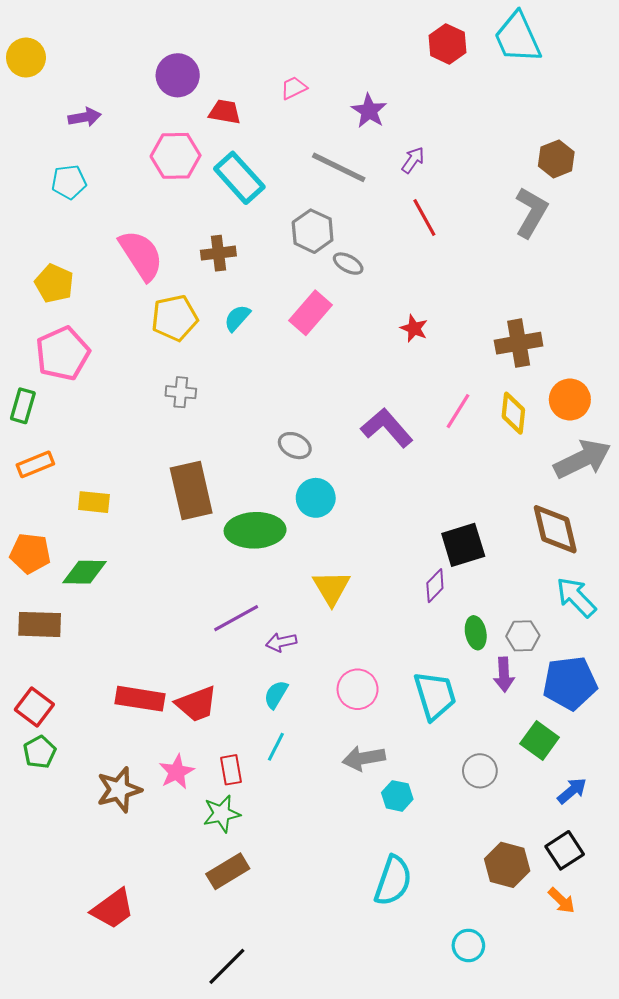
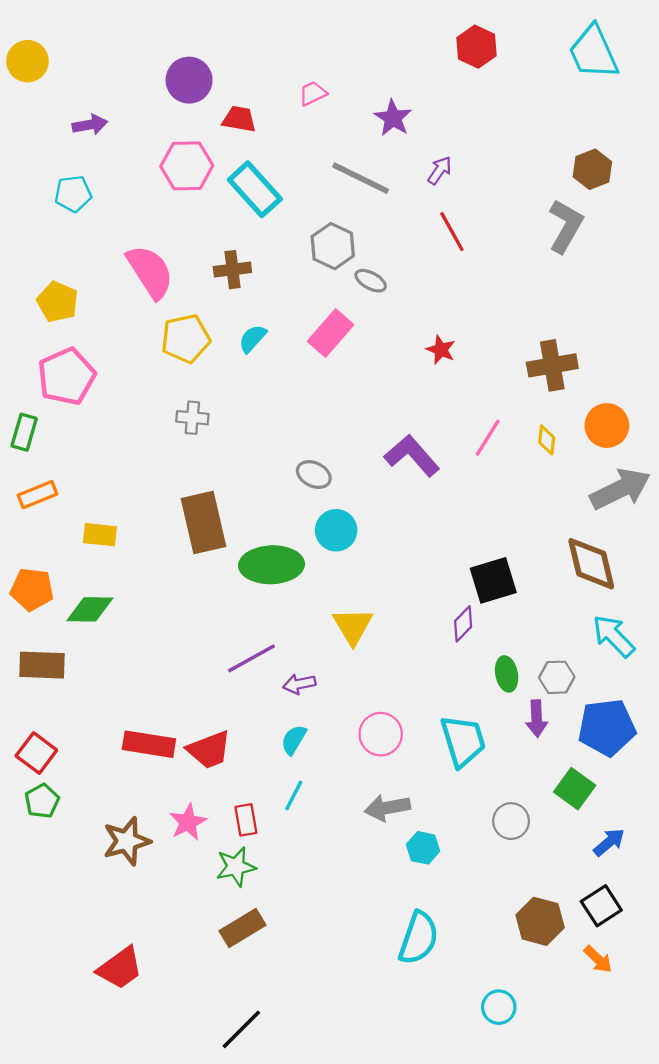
cyan trapezoid: (518, 38) -> (593, 52), moved
yellow diamond: (513, 413) -> (547, 440), size x0.7

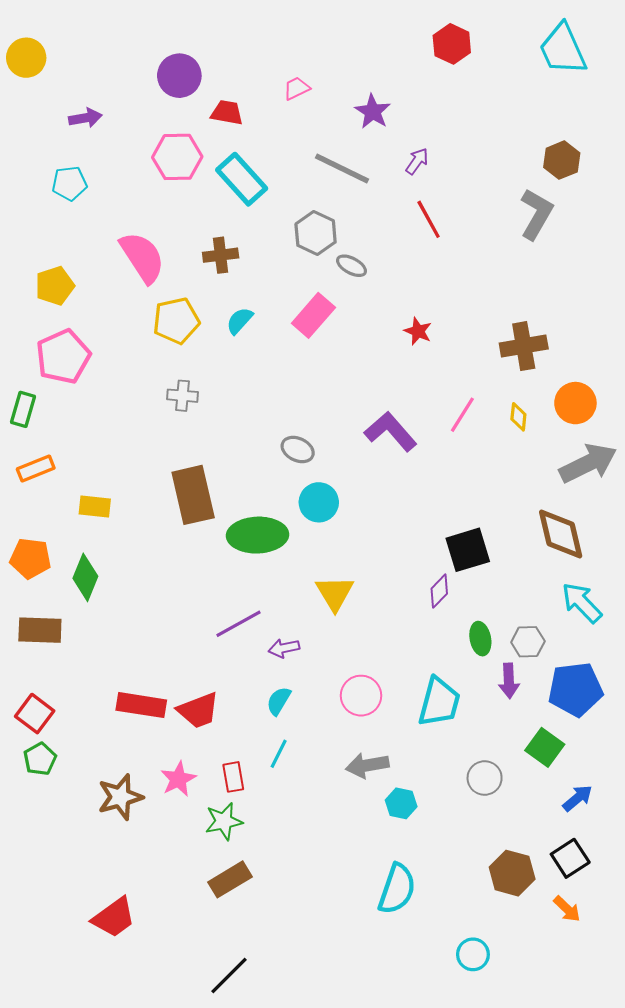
yellow pentagon: (58, 302) -> (55, 286), turned 30
green diamond: (90, 609) -> (85, 577), turned -69
cyan trapezoid: (463, 741) -> (439, 702), turned 32

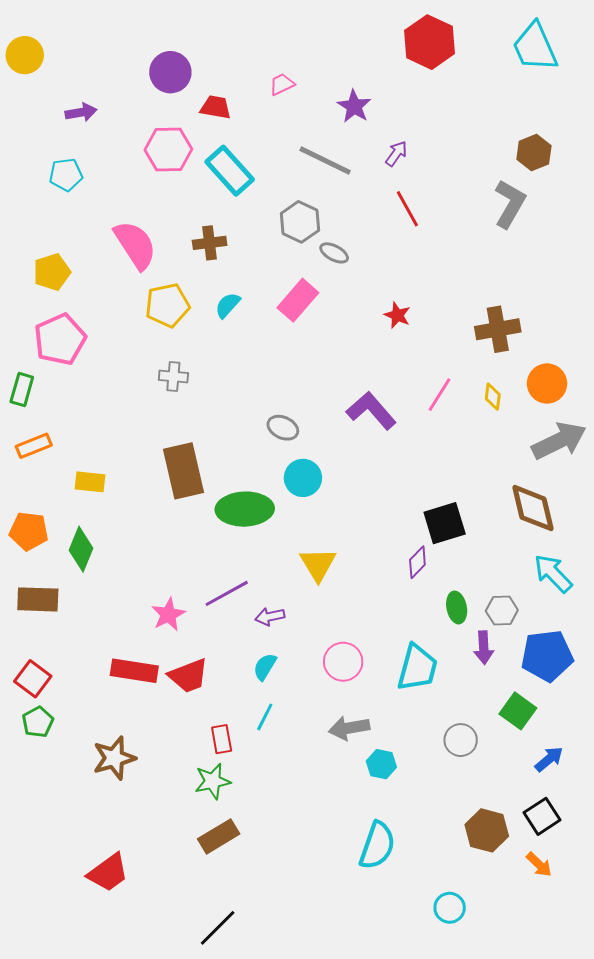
red hexagon: (452, 44) -> (429, 42), size x1.4
pink star: (178, 779) -> (168, 614), moved

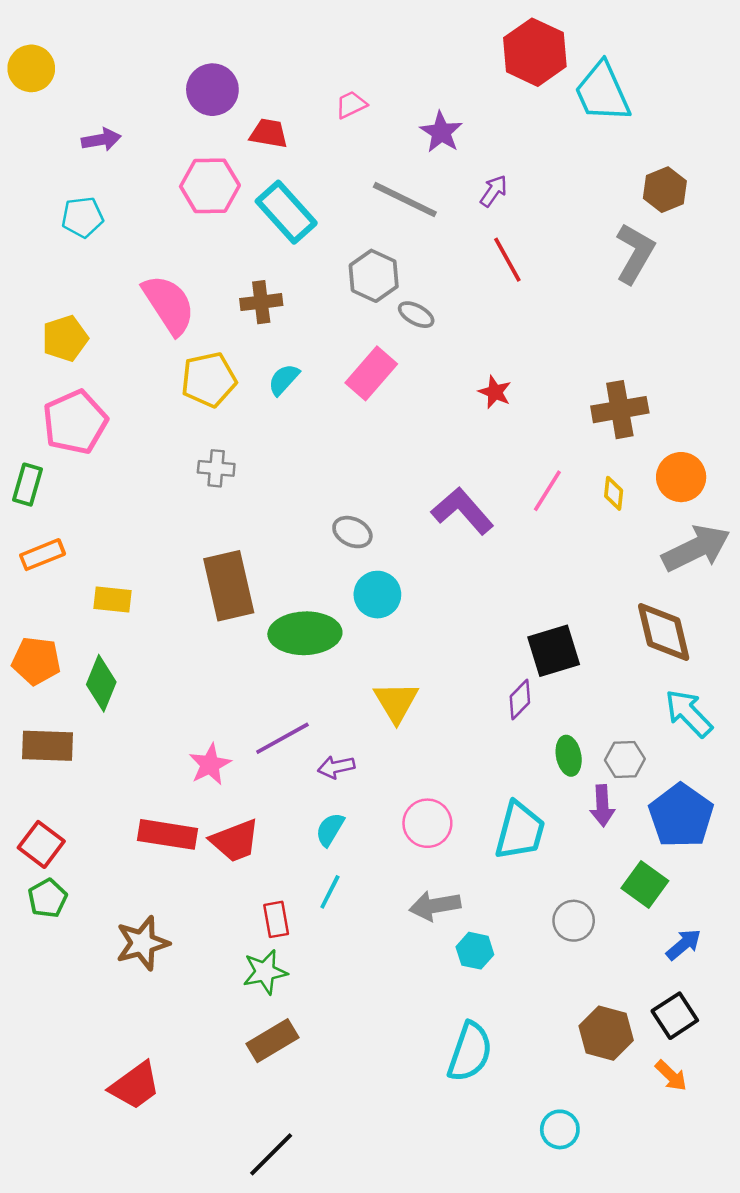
cyan trapezoid: (535, 47) -> (602, 92), moved
blue pentagon: (547, 656) -> (681, 816), turned -30

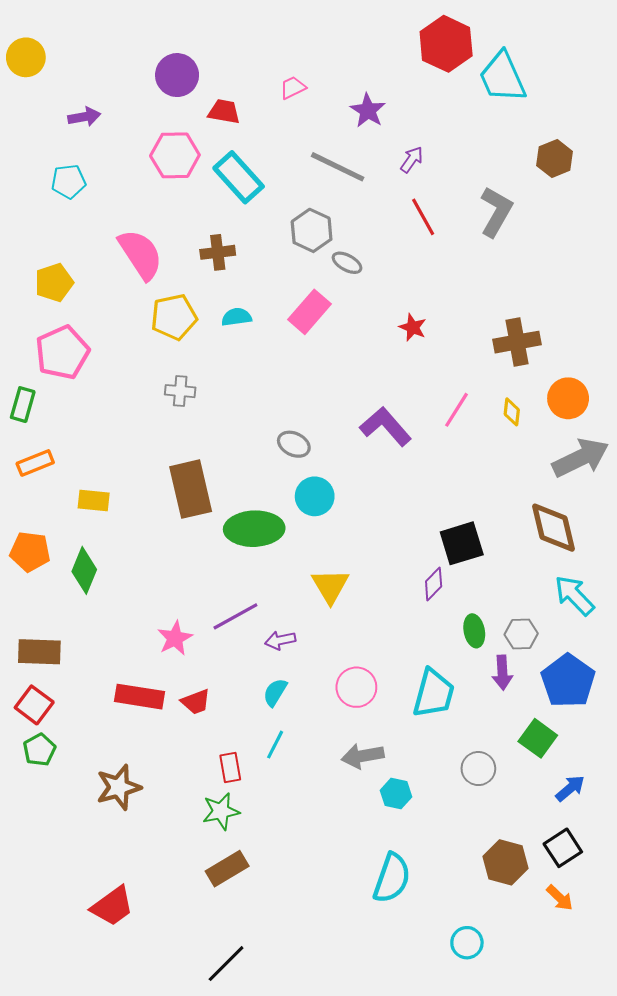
gray L-shape: (635, 253) -> (496, 212), moved
cyan semicircle: (284, 380) -> (236, 317), turned 40
brown rectangle: (47, 746) -> (39, 652), moved
red trapezoid: (235, 841) -> (196, 702), size x0.7

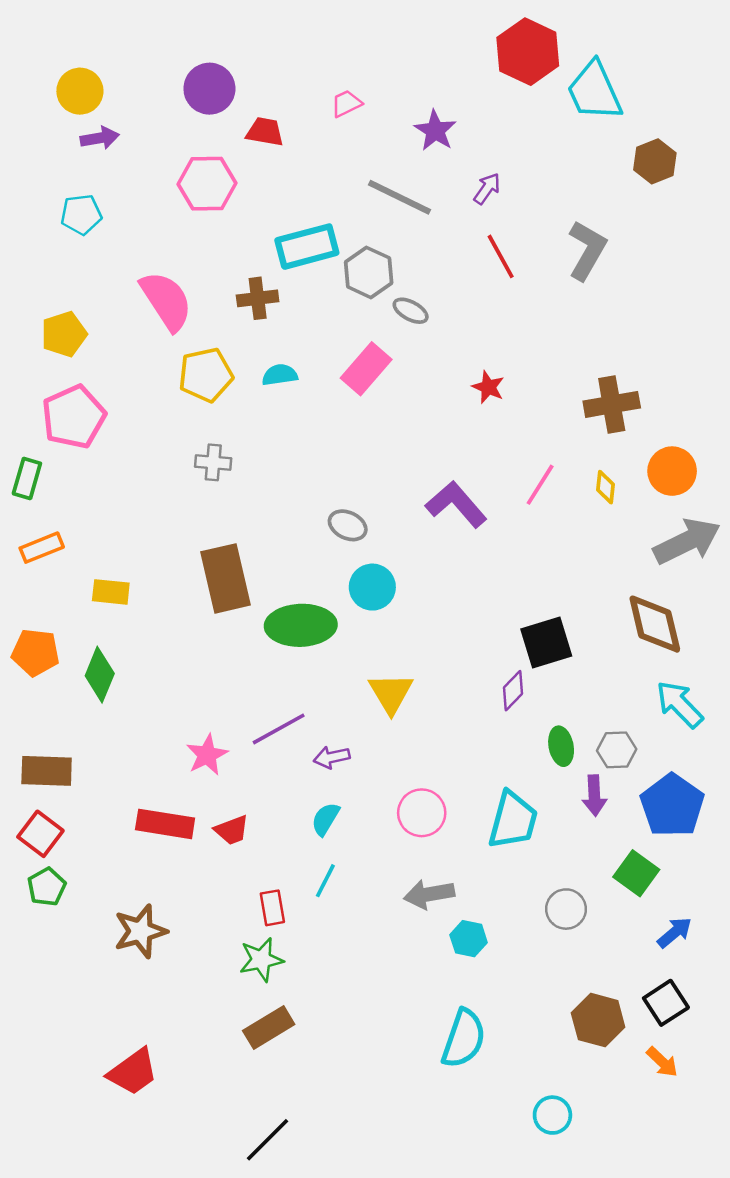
yellow circle: (26, 57) -> (80, 91), moved
brown hexagon: (555, 158) -> (655, 161), moved
cyan rectangle: (239, 177) -> (307, 247), moved, turned -63

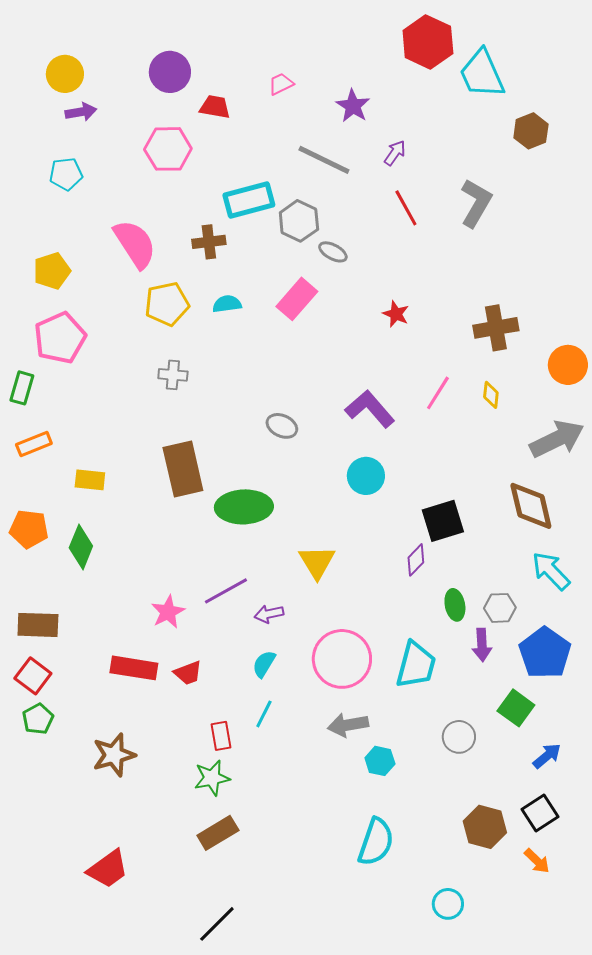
orange circle: (672, 471) -> (568, 365), moved
cyan circle: (372, 587) -> (366, 476), moved
pink circle: (422, 813) -> (342, 659), size x1.5

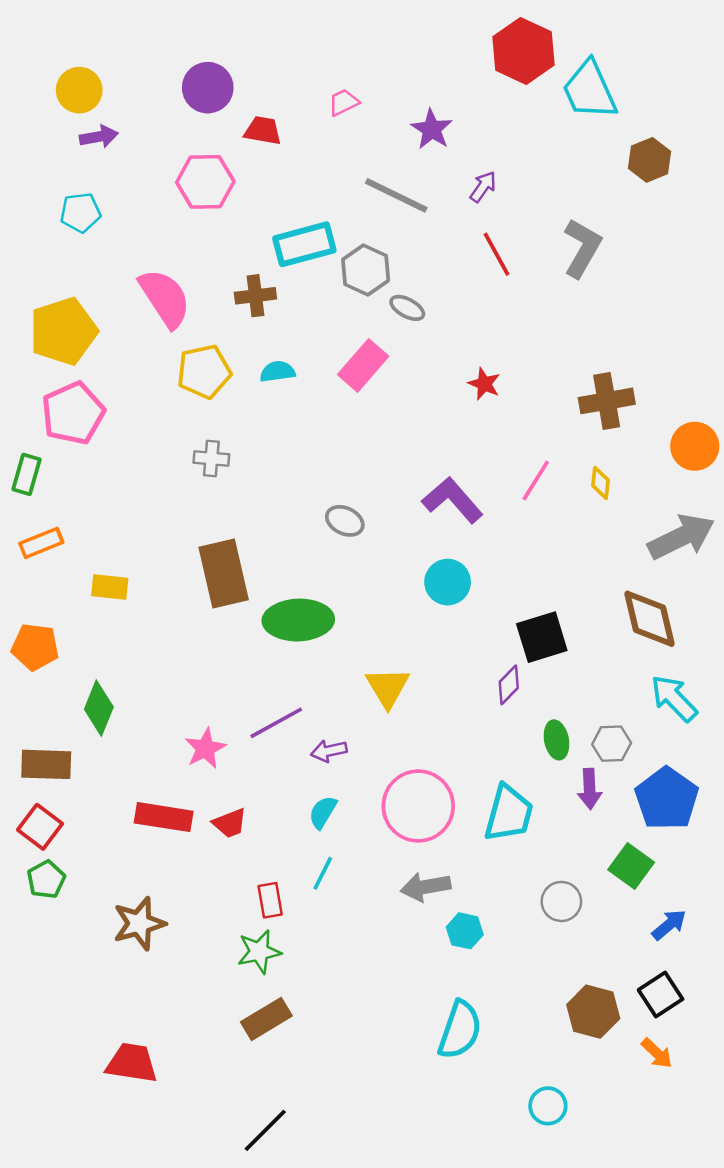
yellow pentagon: (52, 271) -> (63, 331), size x1.5
green diamond: (81, 547) -> (99, 708), moved
red trapezoid: (108, 869) -> (132, 1063), turned -135

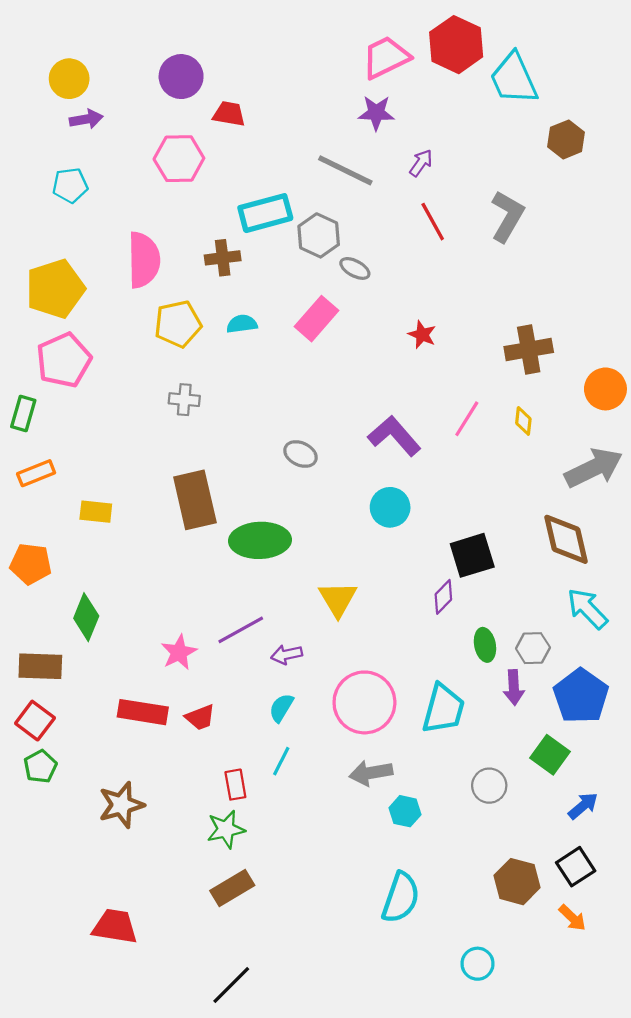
pink trapezoid: (344, 102) -> (386, 57), moved, size x1.8
purple star: (432, 129) -> (376, 113), turned -30
pink semicircle: (165, 298) -> (144, 260), turned 32

